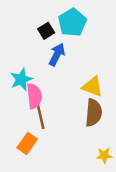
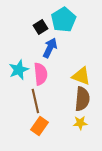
pink semicircle: (34, 96) -> (41, 74), moved
orange rectangle: (27, 143) -> (40, 126), moved
yellow star: (104, 155) -> (80, 123), moved

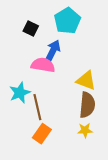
black square: (41, 27) -> (31, 28), moved, turned -32
cyan star: (19, 70) -> (20, 93), moved
pink semicircle: (41, 74) -> (43, 65), moved, turned -75

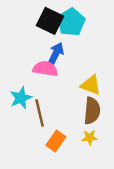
black square: (31, 28) -> (50, 21), moved, size x1.6
orange rectangle: (42, 134) -> (56, 141), moved

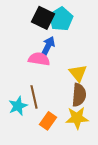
yellow triangle: (91, 85) -> (78, 73), turned 30
cyan star: (21, 98) -> (18, 106), moved
yellow star: (90, 137) -> (77, 118), size x1.6

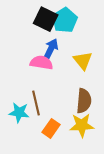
yellow triangle: (78, 73) -> (83, 60), moved
cyan star: (18, 106) -> (19, 113), turned 30

